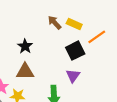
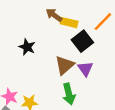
yellow rectangle: (74, 24) -> (69, 23), moved
brown triangle: (25, 72) -> (65, 65), moved, turned -30

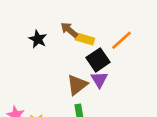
black star: (27, 47) -> (38, 39), moved
purple triangle: (85, 69) -> (99, 80), moved

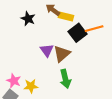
orange line: (121, 40) -> (94, 29), moved, turned 30
purple triangle: (99, 80) -> (47, 50), moved

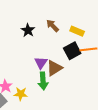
yellow rectangle: (66, 17) -> (77, 31), moved
green arrow: (65, 79) -> (43, 81), moved

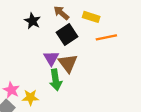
black square: (72, 51) -> (67, 35), moved
brown triangle: (54, 68) -> (68, 63), turned -30

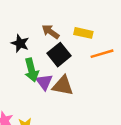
brown triangle: (68, 63) -> (63, 86), turned -36
green arrow: (56, 80) -> (31, 70), moved

